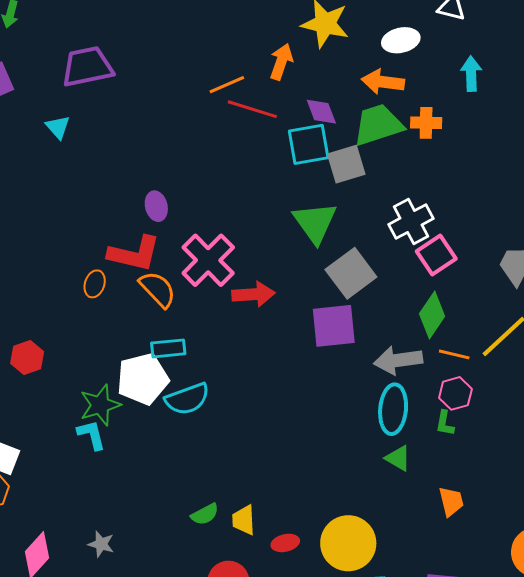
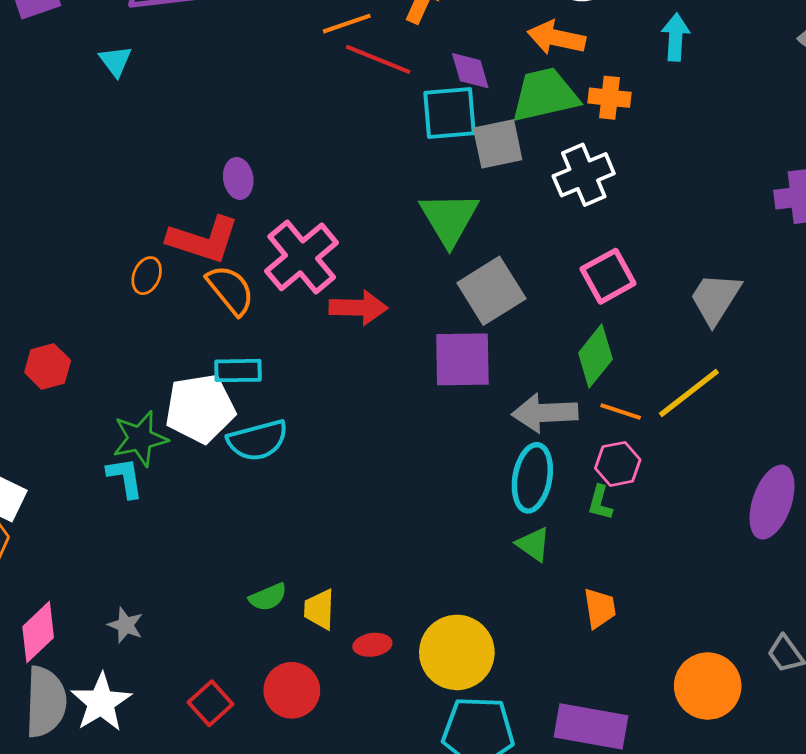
white cross: (411, 221) -> (584, 175), moved

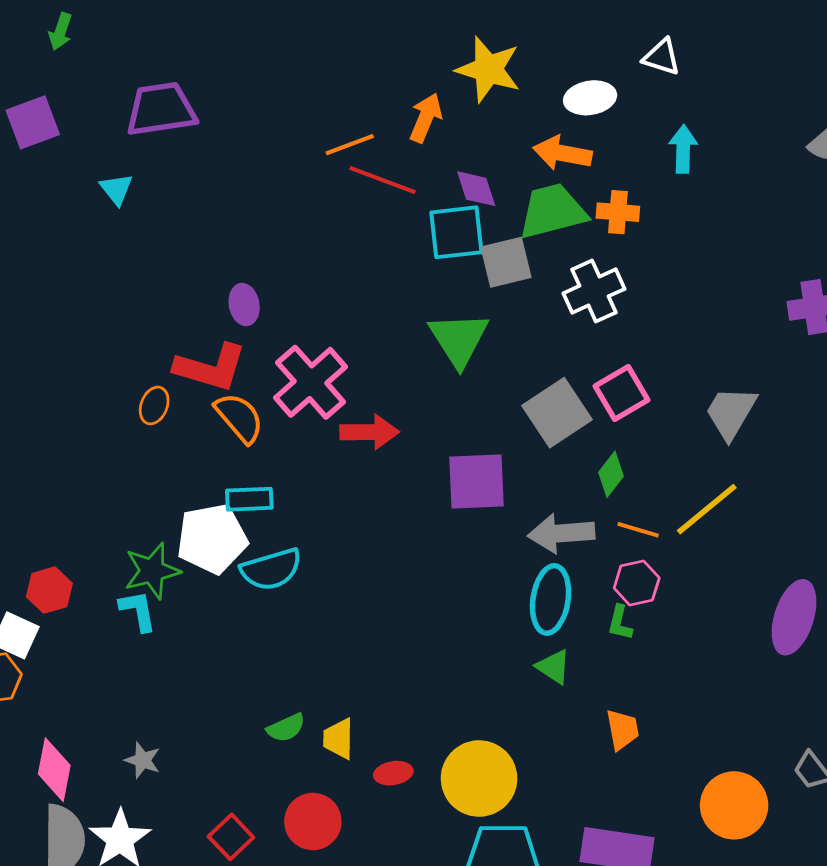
gray square: (491, 291) -> (557, 413), moved
green diamond: (595, 356) -> (611, 474), size x0.7
red hexagon: (48, 366) -> (49, 590), moved
pink diamond: (38, 632) -> (54, 770), turned -34

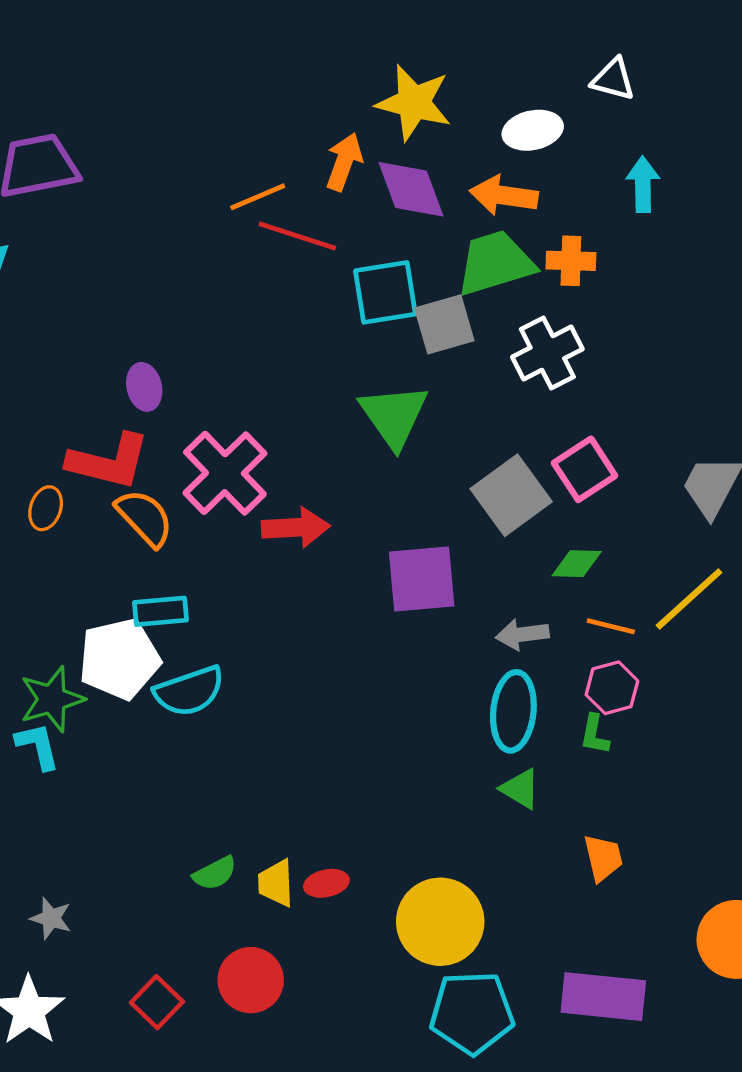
purple diamond: (476, 189) -> (411, 189), moved, size x1.4
green diamond: (611, 474) -> (577, 564), turned 57
gray arrow: (561, 533) -> (522, 634), size x0.7
red ellipse: (393, 773) -> (326, 883), moved

